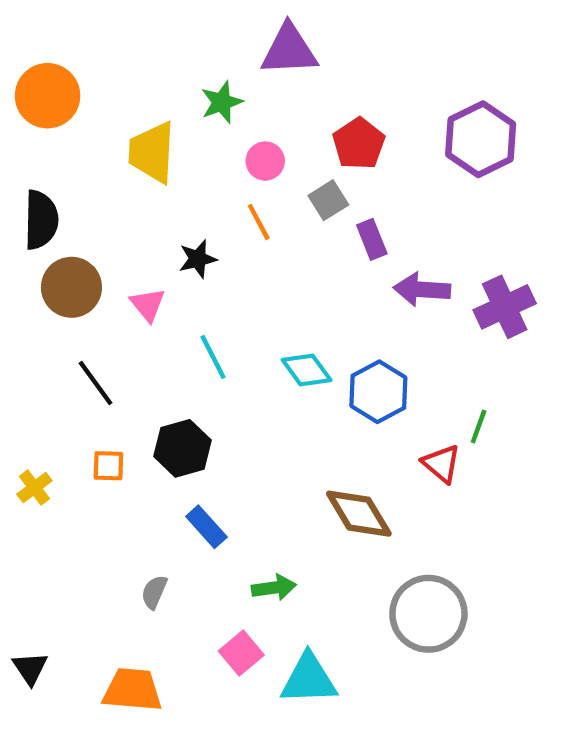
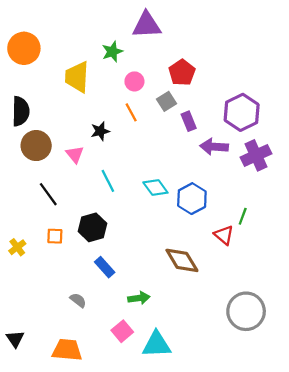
purple hexagon: (481, 139) -> (242, 112), moved
gray semicircle: (154, 592) -> (78, 300), turned 105
gray circle: (428, 614) -> (246, 311), moved

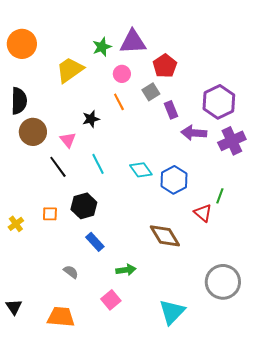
purple triangle: (147, 25) -> (133, 42), moved
yellow trapezoid: (77, 77) -> (70, 70), turned 52
black line: (48, 194) -> (58, 167), moved
cyan triangle: (157, 344) -> (172, 312), moved, turned -44

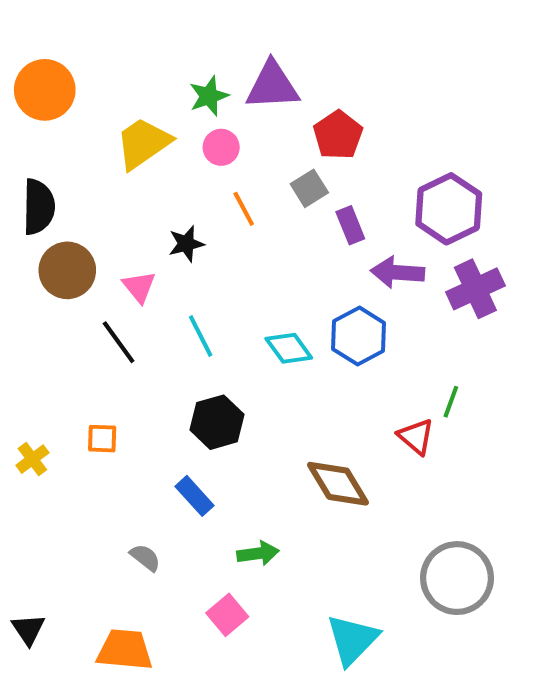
pink circle: (122, 74) -> (221, 147), moved
blue hexagon: (174, 180) -> (359, 336), moved
black hexagon: (84, 206) -> (217, 422), moved

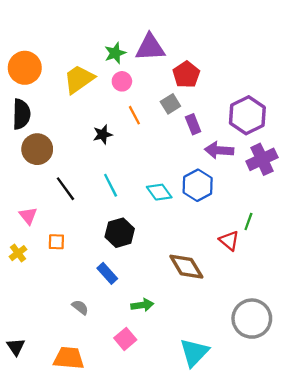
orange circle: (45, 90) -> (25, 68), moved
pink triangle: (139, 287) -> (28, 216), moved

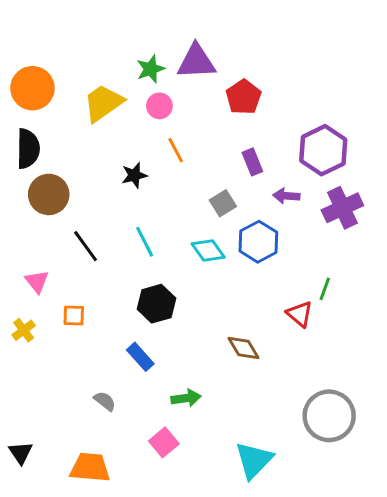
gray square: (170, 104) -> (223, 203), moved
purple arrow: (219, 150) -> (286, 196), size x0.7
brown diamond: (186, 267) -> (244, 348), size x0.7

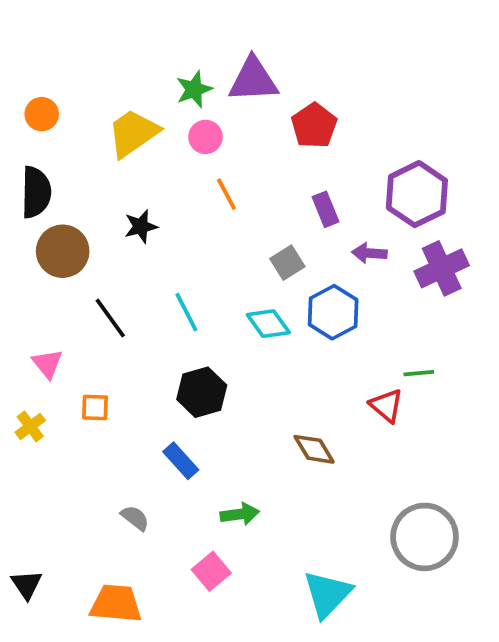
orange circle: (32, 88) -> (42, 114), size x0.6
black star: (134, 175) -> (141, 226), moved
green line: (325, 289) -> (419, 373), turned 65

